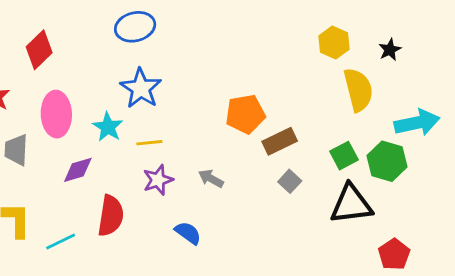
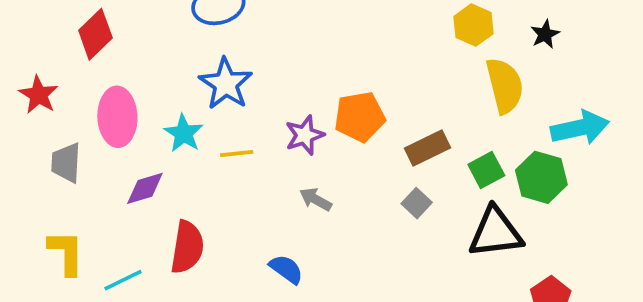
brown rectangle: (280, 141) -> (428, 148), moved
purple star: (158, 180) -> (305, 135), moved

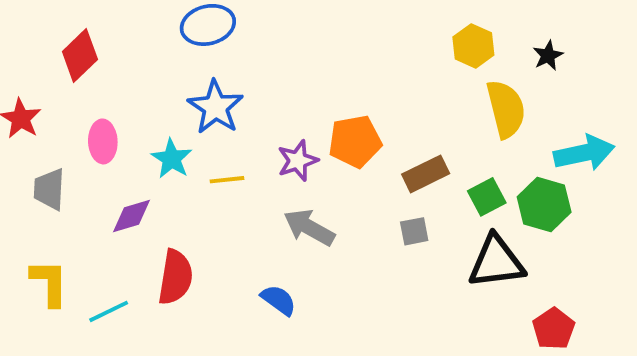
pink ellipse: (117, 117) -> (103, 141), size x0.7
gray arrow: (316, 199) -> (309, 227), size x1.5
gray square: (417, 203) -> (414, 231), turned 36

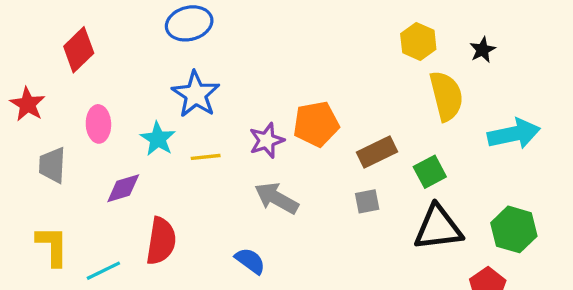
green hexagon: (544, 205) -> (514, 229), moved

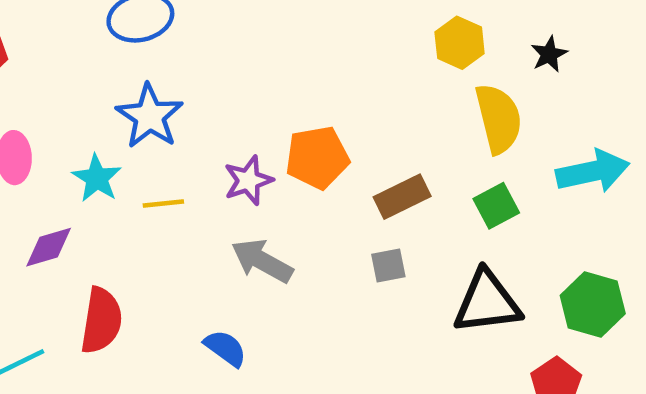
green square: (430, 172) -> (496, 206), moved

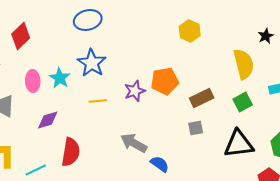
yellow hexagon: (460, 43) -> (190, 31), moved
cyan star: (97, 178) -> (60, 78), moved
gray arrow: (262, 261) -> (134, 143), moved
blue semicircle: (225, 348) -> (160, 164), moved

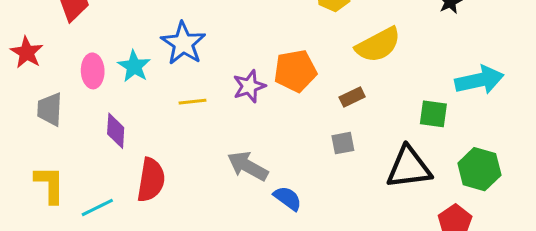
yellow semicircle: (244, 64) -> (378, 45), moved, turned 76
brown rectangle: (202, 98) -> (352, 97), size x0.7
green square: (243, 102) -> (433, 114), moved, turned 36
purple diamond: (48, 120) -> (116, 131), turned -70

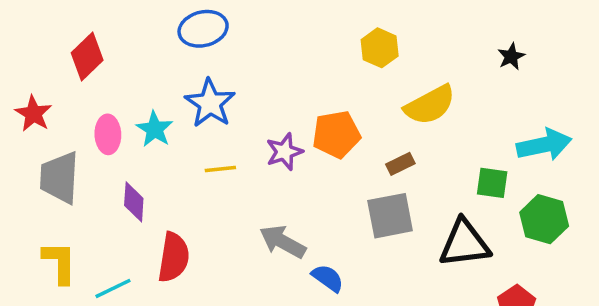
gray trapezoid: (50, 109) -> (59, 178), size x1.4
gray square: (343, 143) -> (390, 216), size x1.8
green hexagon: (479, 169) -> (544, 219), moved

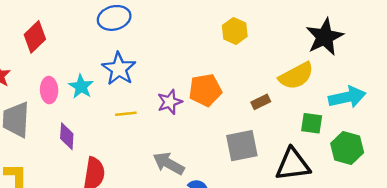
black star: (511, 56) -> (325, 37), size x2.0
yellow semicircle: (430, 105) -> (296, 76), moved
brown rectangle: (400, 164) -> (261, 102), moved

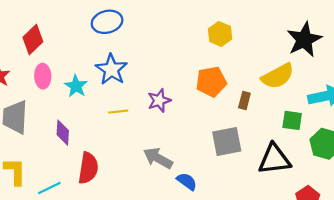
pink ellipse: (49, 90) -> (43, 76), moved
orange pentagon: (205, 90) -> (211, 82), moved
brown rectangle: (261, 102) -> (244, 100), turned -49

